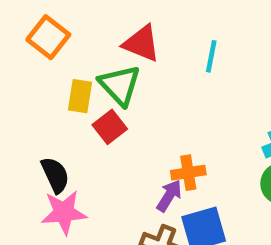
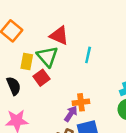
cyan line: (211, 56) -> (88, 55), moved
black semicircle: (55, 175) -> (14, 86), moved

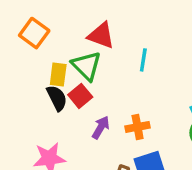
black semicircle: (14, 86) -> (57, 98), moved
purple arrow: (71, 114) -> (101, 127), moved

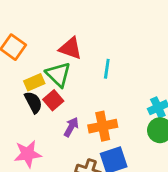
yellow rectangle: (58, 75) -> (34, 82), turned 60
orange cross: (138, 127) -> (103, 126), size x1.4

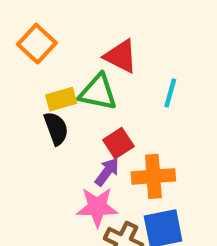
green triangle: (58, 74) -> (98, 92), turned -40
red square: (53, 100) -> (118, 143), moved
pink star: (28, 154) -> (97, 207), moved

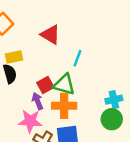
green triangle: (98, 92) -> (64, 85), moved
purple arrow: (107, 172) -> (37, 101), turned -63

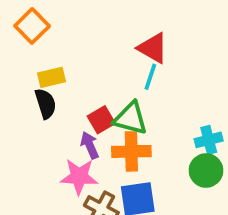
red triangle: (50, 35) -> (153, 48), moved

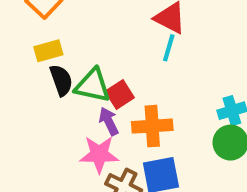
yellow rectangle: (51, 77) -> (48, 51), moved
green triangle: (131, 118) -> (93, 86), moved

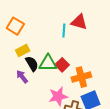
cyan line: (169, 48) -> (64, 30), moved
purple arrow: (109, 121) -> (22, 77), moved

